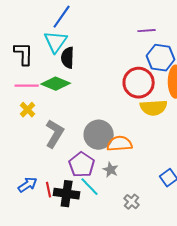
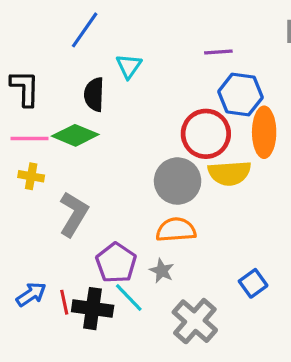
cyan triangle: (56, 42) -> (129, 66), moved, size x0.7
yellow cross: (28, 110) -> (31, 176), turned -35
gray circle: (99, 135) -> (178, 181), moved
gray cross: (132, 202) -> (195, 321), size x1.8

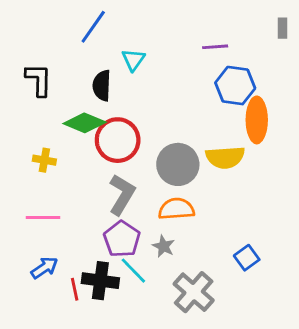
red circle: (206, 134) -> (118, 140), moved
pink line: (30, 139) -> (43, 218), moved
gray L-shape: (74, 214) -> (122, 195), moved
red line: (64, 302) -> (75, 289), moved

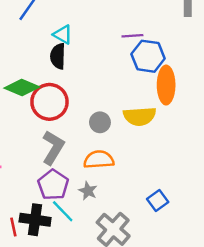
purple line: (215, 47) -> (132, 36), moved
cyan triangle: (133, 60) -> (63, 35), turned -35
black semicircle: (102, 86) -> (58, 56), moved
gray circle: (178, 164) -> (100, 122), size x0.6

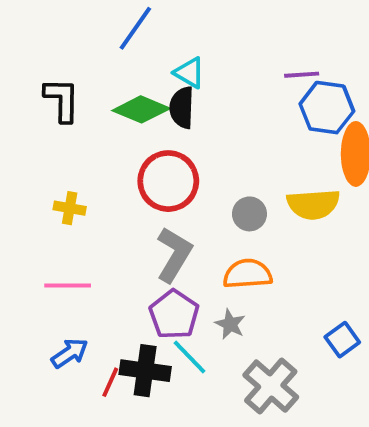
green diamond: (22, 87) -> (141, 109), moved
red line: (13, 227) -> (110, 382), turned 36

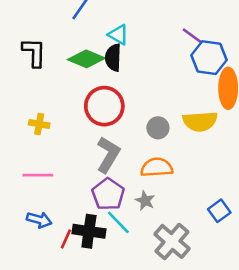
purple line: (302, 75) -> (192, 36), turned 40
blue arrow: (70, 353) -> (39, 220), turned 50

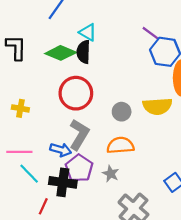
blue arrow: (39, 220) -> (61, 150), moved
cyan line: (118, 222) -> (29, 174), moved
black cross: (89, 231) -> (63, 182), moved

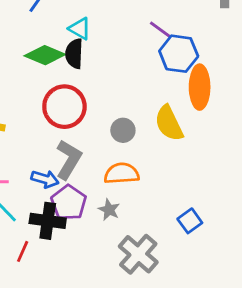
yellow semicircle: (157, 106) -> (169, 123), turned 68

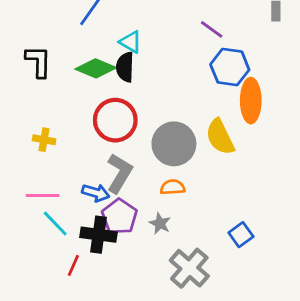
purple line: (161, 30) -> (212, 29), moved
gray circle: (123, 130) -> (174, 144), size x1.8
orange semicircle: (122, 173) -> (173, 187), size x0.7

